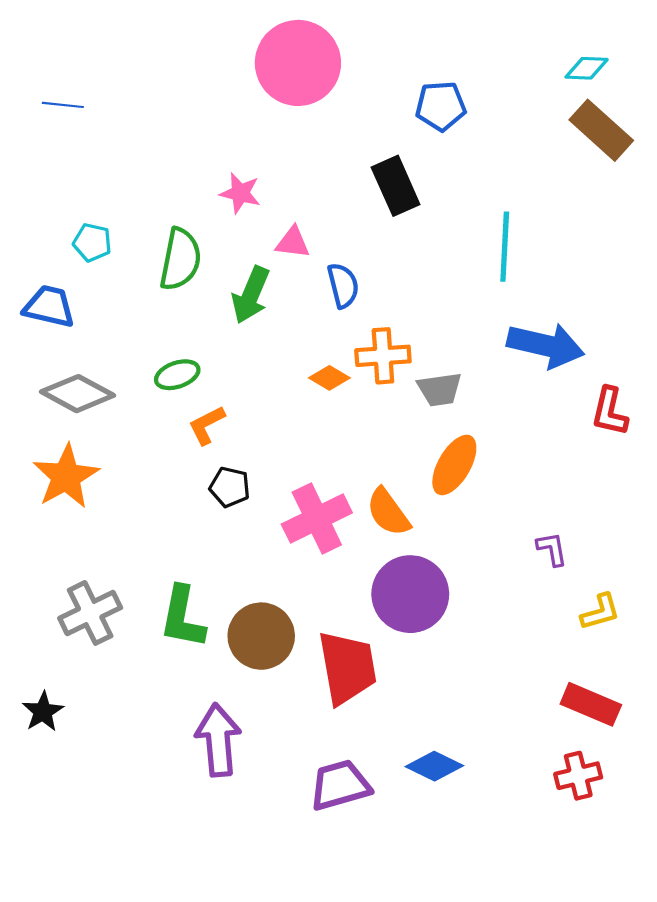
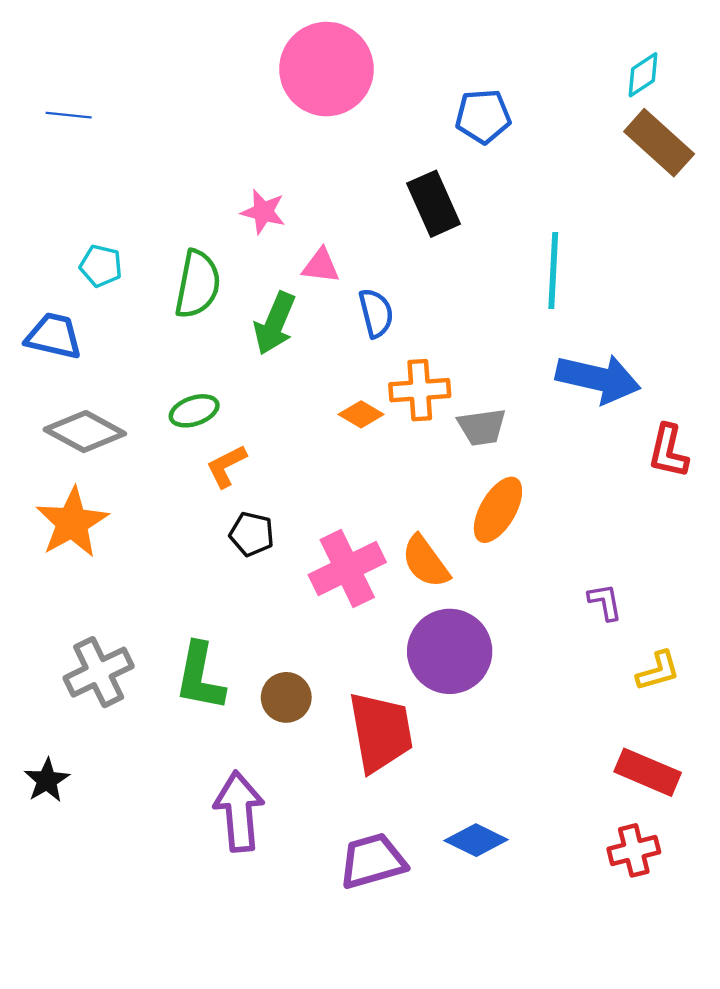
cyan diamond: (587, 68) -> (643, 75), turned -36
brown circle: (261, 636) -> (286, 697), size x0.7

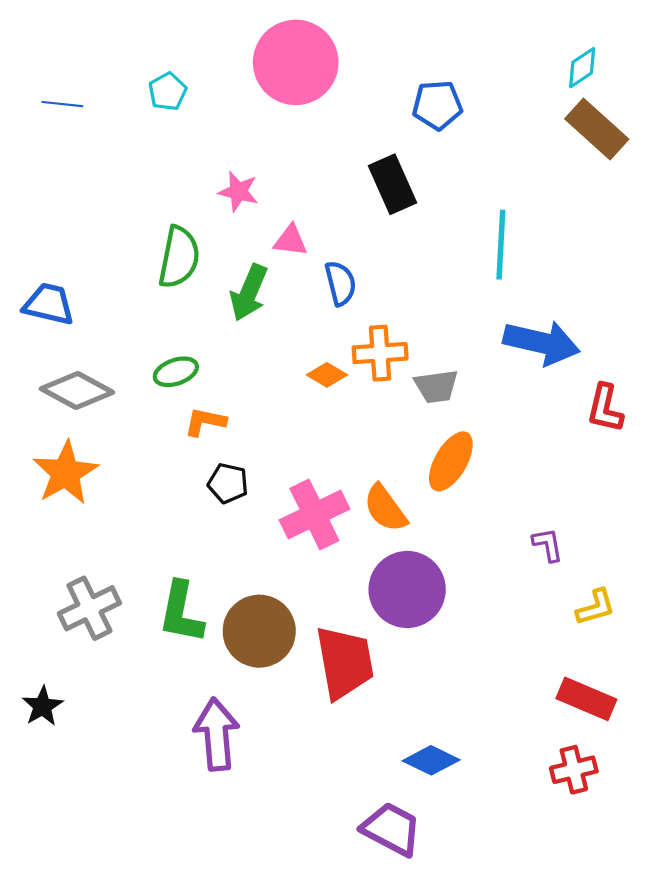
cyan pentagon: (101, 266) -> (168, 92), moved, turned 30
orange L-shape: (226, 466) -> (205, 422), turned 39
brown circle: (286, 697) -> (259, 631), size x1.6
purple trapezoid: (373, 861) -> (392, 829), moved, turned 44

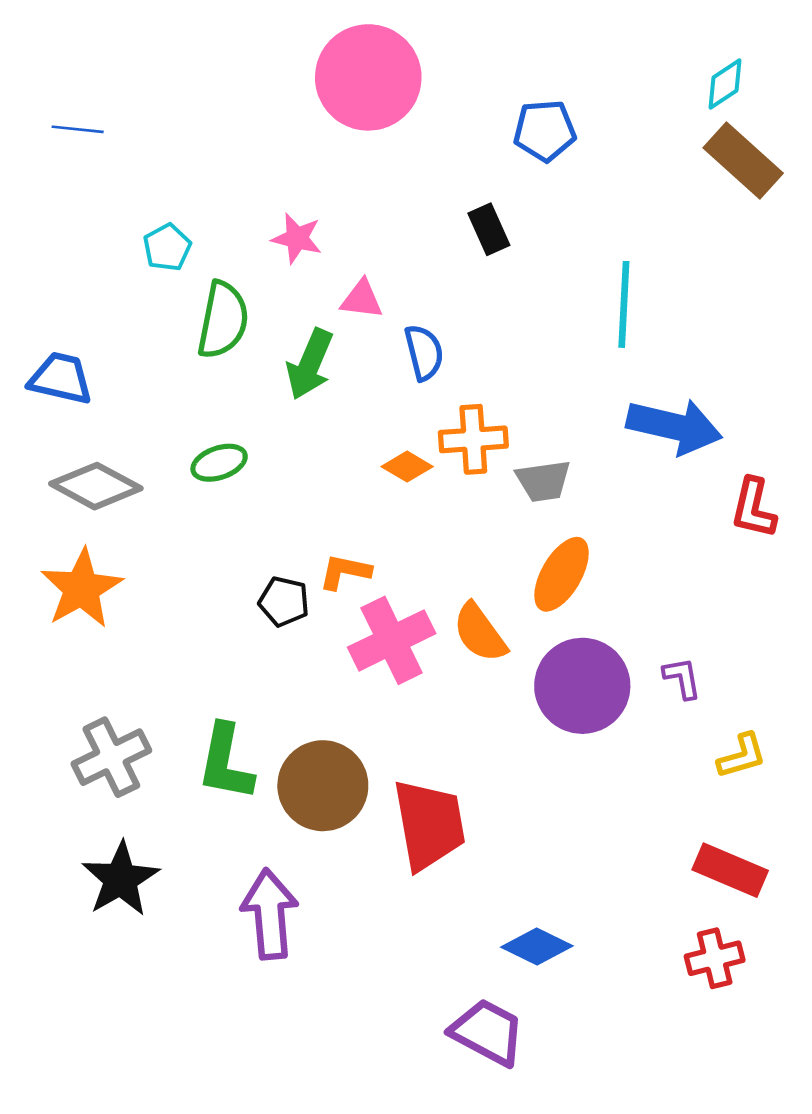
cyan pentagon: (168, 92) -> (167, 247), moved
black rectangle: (393, 184) -> (489, 229), size x0.7
orange L-shape: (205, 422) -> (345, 572), moved
purple circle: (407, 589) -> (582, 686), moved
black star: (43, 706) -> (120, 879), moved, size x1.5

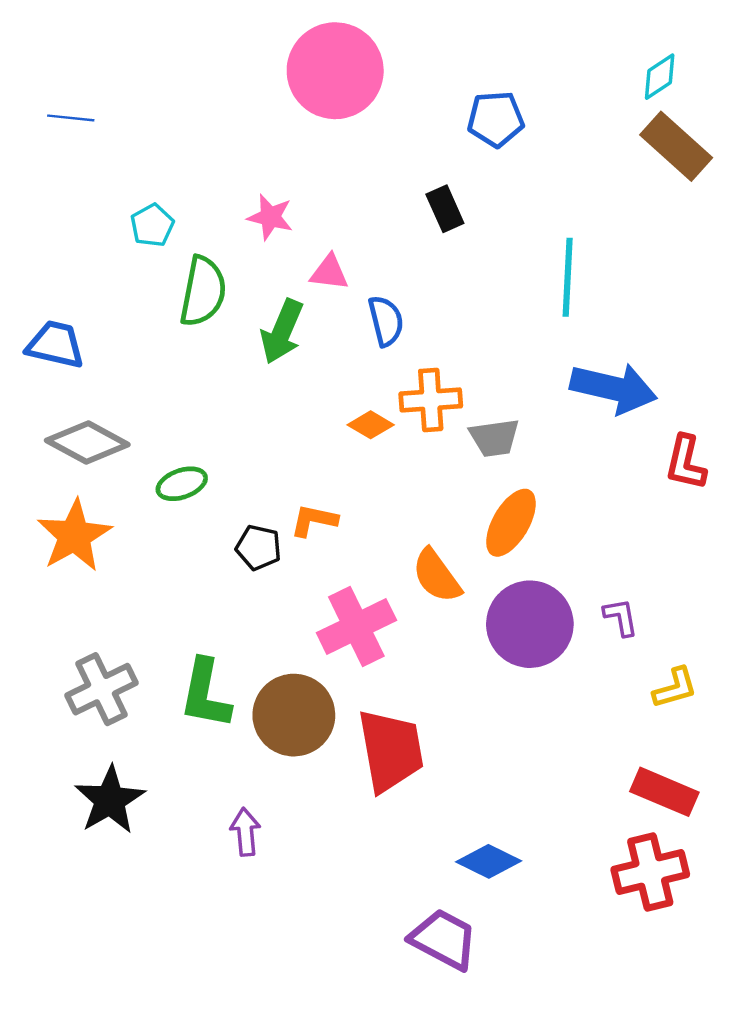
green ellipse: (219, 463) -> (182, 484), moved
pink cross: (392, 640) -> (356, 627), moved
purple arrow: (270, 914) -> (245, 832), size x0.6
red cross: (715, 958) -> (650, 872), size x1.4

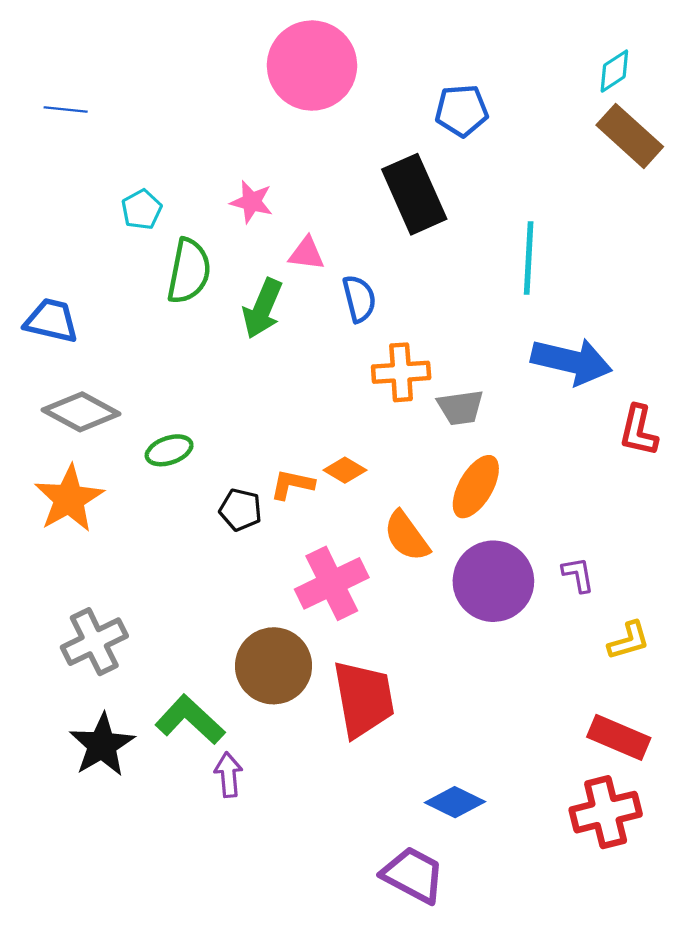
black rectangle: (445, 209) -> (414, 194), size x1.8
orange diamond: (371, 425) -> (345, 470), moved
green L-shape: (205, 694) -> (190, 720), moved, turned 122

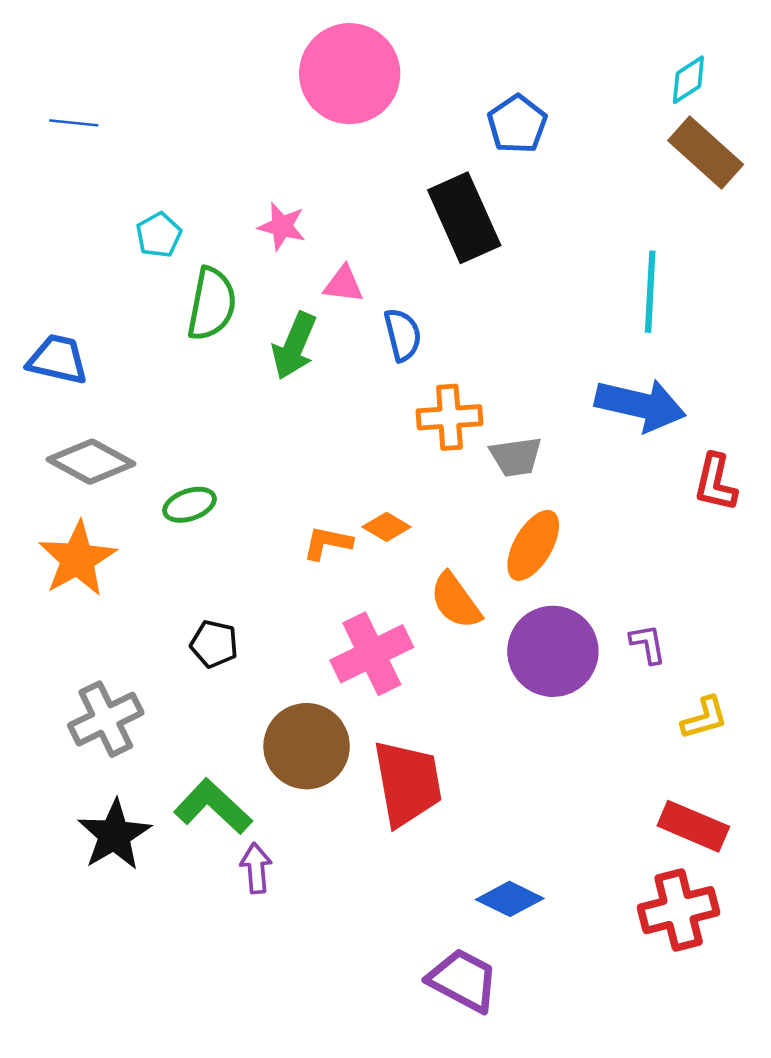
blue pentagon: (462, 111) -> (517, 124), turned -30
cyan line: (529, 258) -> (650, 292), moved
black pentagon: (241, 510) -> (214, 644), moved

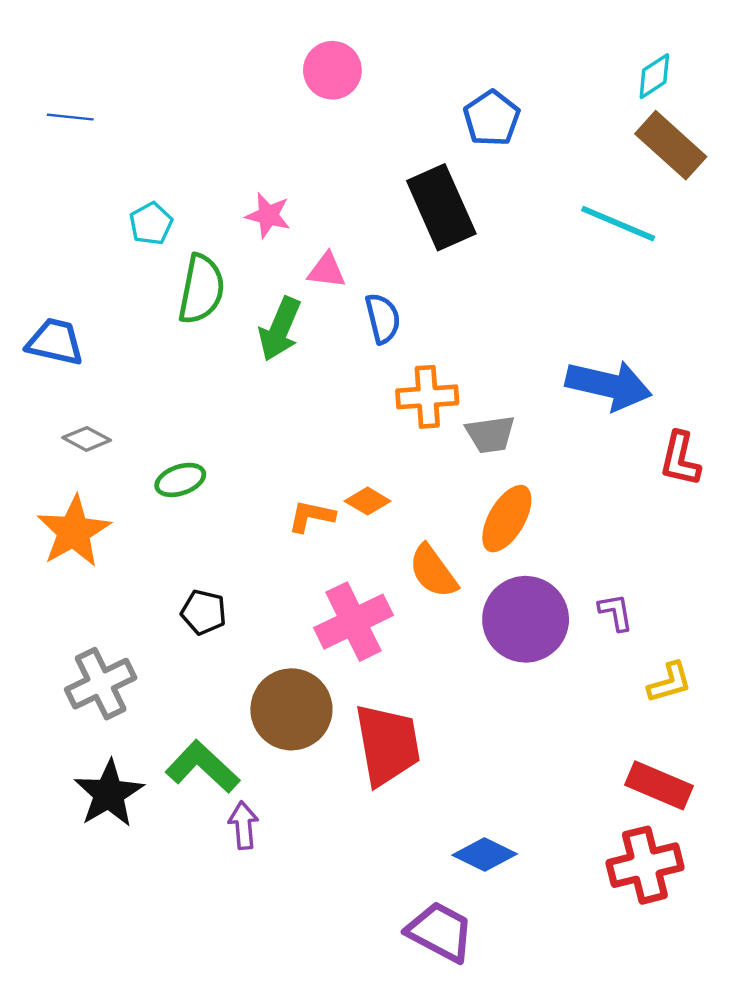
pink circle: (350, 74) -> (332, 70), size x0.6
cyan line: (650, 292) -> (618, 224), moved, turned -70
gray diamond: (91, 462) -> (87, 439), size x0.6

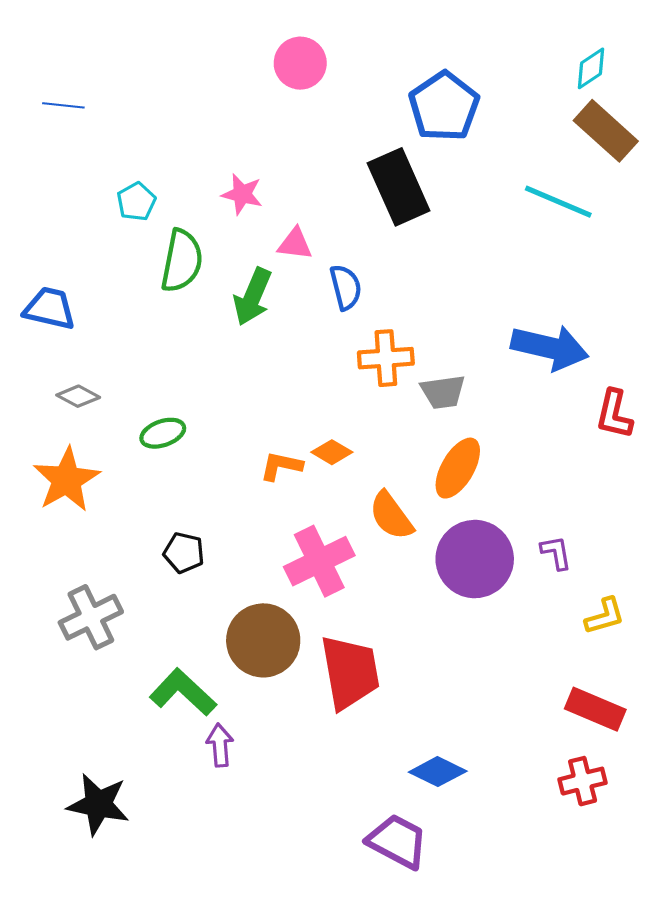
blue pentagon: (492, 118) -> (444, 106), size x1.4
black star: (109, 794) -> (98, 804), moved, turned -30
red cross: (645, 865) -> (583, 781), size x0.7

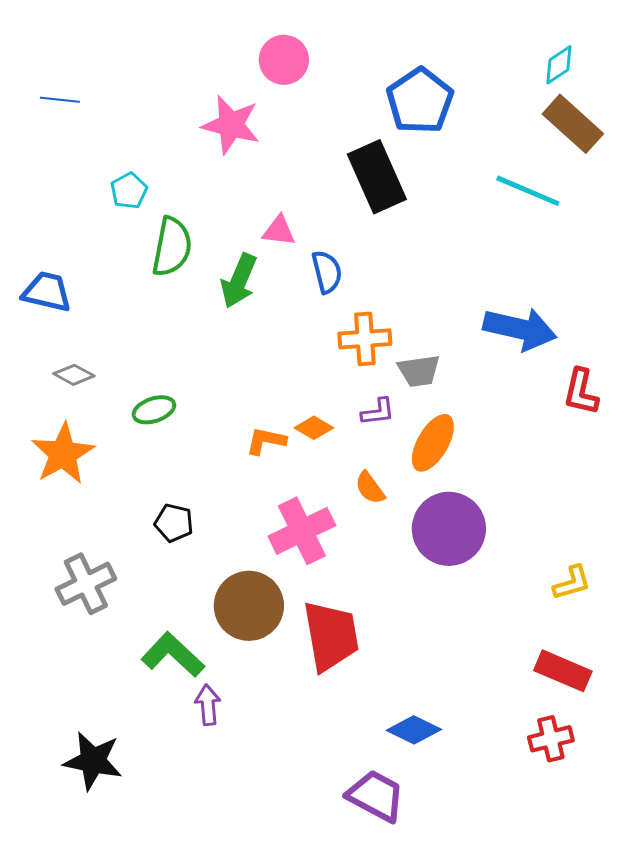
pink star: (242, 194) -> (231, 125), moved, size x1.5
orange semicircle: (391, 516) -> (370, 488), size x0.7
purple L-shape: (556, 553) -> (378, 412), moved, turned 93

